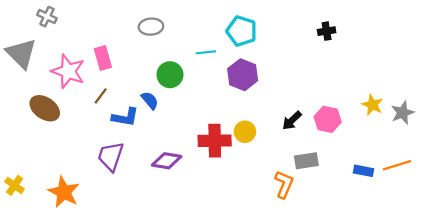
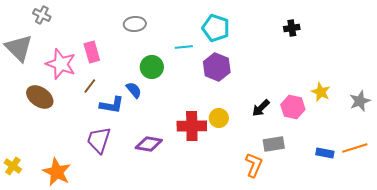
yellow star: (372, 105) -> (321, 92), moved

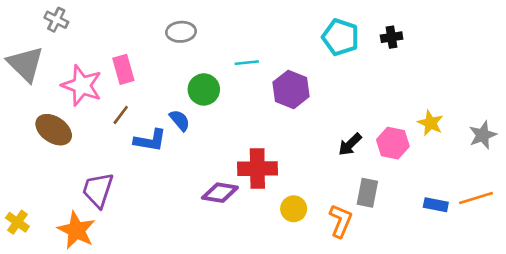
cyan pentagon: (216, 28) -> (341, 37), moved
yellow circle: (219, 118) -> (294, 209), moved
purple trapezoid: (99, 140) -> (98, 190), moved
purple diamond: (149, 144) -> (220, 193), moved
gray rectangle: (274, 144) -> (367, 193), turned -70

